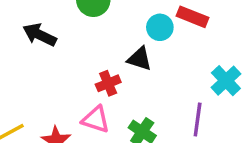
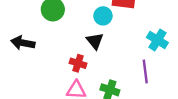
black triangle: (140, 59) -> (95, 41), turned 48
red cross: (108, 83) -> (78, 63), turned -35

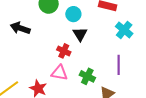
cyan circle: (103, 16) -> (73, 14), moved
cyan cross: (157, 40) -> (124, 30), moved

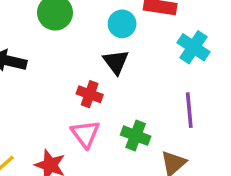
cyan circle: (73, 14) -> (122, 24), moved
pink triangle: (59, 73) -> (85, 134), turned 48

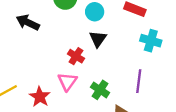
cyan circle: (122, 24) -> (95, 12), moved
cyan cross: (194, 47) -> (151, 41), turned -30

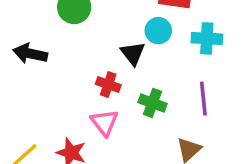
cyan circle: (95, 12) -> (158, 31), moved
green cross: (100, 90) -> (152, 103), moved

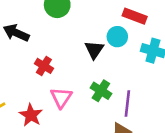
red cross: (108, 85) -> (44, 66), moved
purple line: (203, 99) -> (127, 104), moved

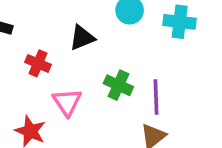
black triangle: (94, 50) -> (82, 38), moved, turned 42

